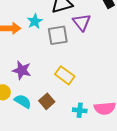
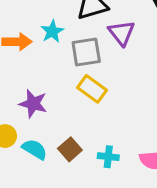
yellow rectangle: (65, 75) -> (92, 89), moved
cyan cross: (80, 110) -> (108, 157), moved

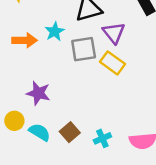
yellow rectangle: (92, 89) -> (112, 63), moved
cyan cross: (108, 157) -> (102, 138), turned -30

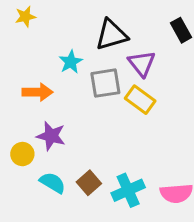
orange arrow: (24, 40) -> (37, 92), moved
yellow circle: (14, 121) -> (22, 154), moved
cyan cross: (102, 138) -> (128, 190), size x1.5

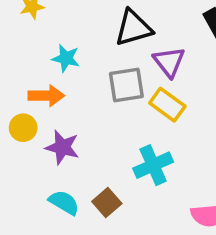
cyan star: (71, 62) -> (66, 58), moved, turned -30
yellow circle: (22, 154) -> (23, 128), moved
cyan cross: (128, 190) -> (153, 165), moved

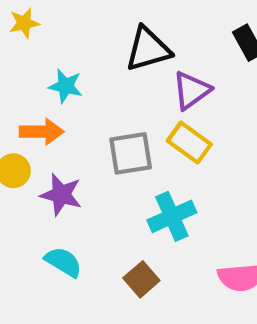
purple triangle: (169, 62) -> (191, 90), turned 32
gray square: (126, 85) -> (131, 153), moved
brown square: (107, 203) -> (141, 279), moved

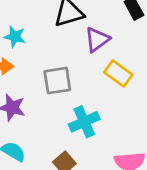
yellow rectangle: (189, 143) -> (118, 74), moved

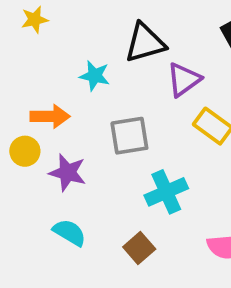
cyan star: (15, 37) -> (95, 76), moved

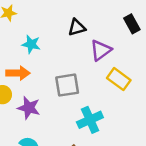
black triangle: (145, 43) -> (77, 27), size x0.7
cyan star: (95, 76) -> (31, 44), moved

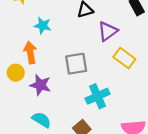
orange arrow: (18, 73) -> (30, 52), turned -100

